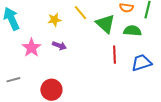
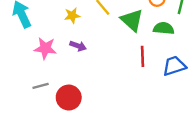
pink star: (31, 48) -> (45, 48), turned -30
gray line: (13, 80) -> (41, 86), moved

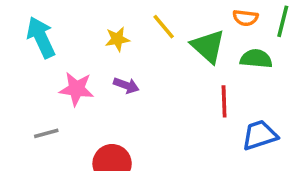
blue trapezoid: (174, 66) -> (260, 135), moved
gray line: (41, 86) -> (46, 133), moved

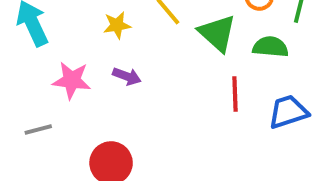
blue trapezoid: (260, 135) -> (288, 112), moved

